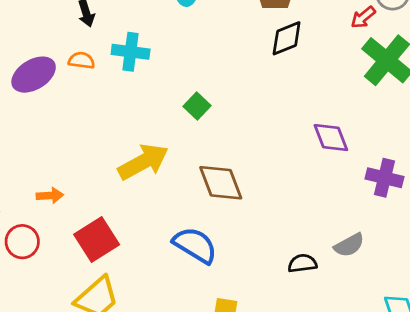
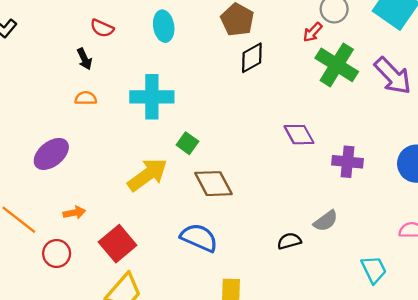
cyan cross: (131, 52) -> (152, 97), moved, size x1.4
purple ellipse: (34, 75) -> (51, 154), moved
green square: (197, 106) -> (187, 143), moved

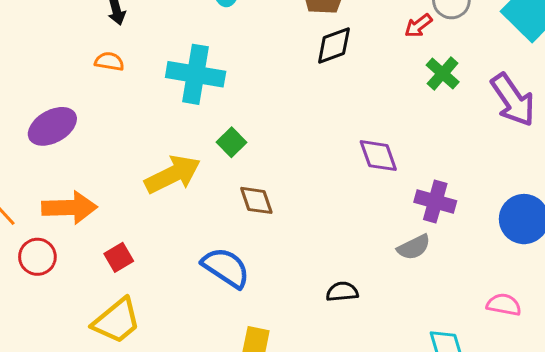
green cross: (337, 65) -> (443, 73), size x0.6
brown diamond: (213, 184) -> (256, 200), size x0.7
orange arrow: (74, 213) -> (69, 208), size x1.8
gray semicircle: (326, 221) -> (414, 247), moved
red square: (118, 244) -> (119, 257), size x0.6

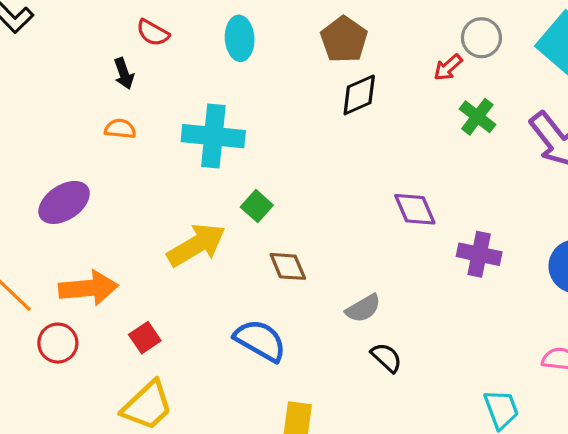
gray semicircle: (414, 247) -> (363, 308), moved
black semicircle: (342, 292) -> (386, 358), turned 52

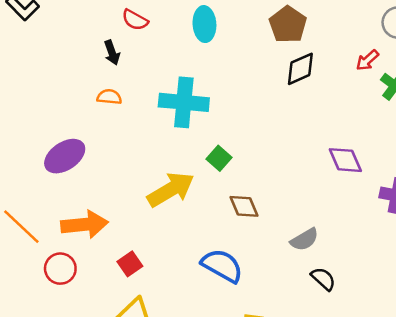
red arrow: (448, 67) -> (367, 60), moved

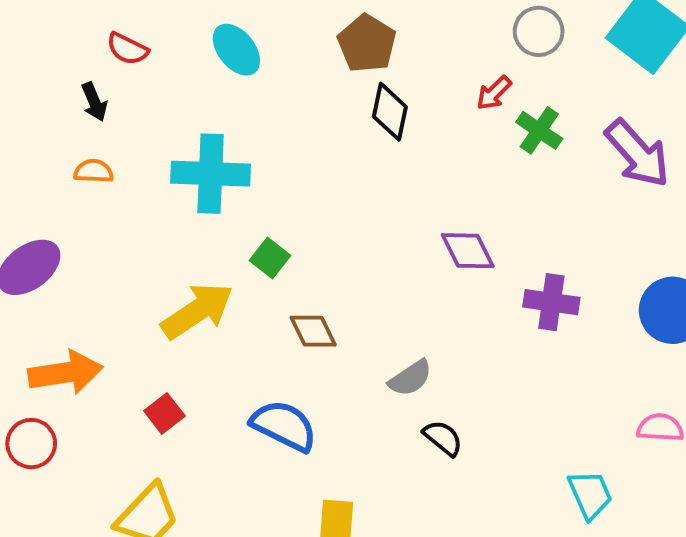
cyan ellipse: (204, 24) -> (236, 50), turned -32
black diamond: (300, 69) -> (390, 112), turned -51
red square: (130, 264) -> (164, 413), moved

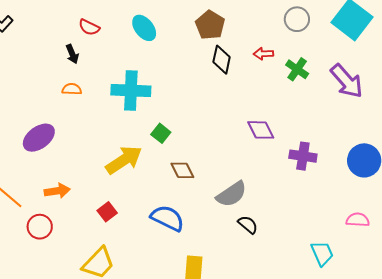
red arrow: (494, 93) -> (263, 54), moved, turned 42
orange arrow: (65, 373) -> (57, 191), size x0.7
gray semicircle: (410, 378) -> (231, 194), size x1.4

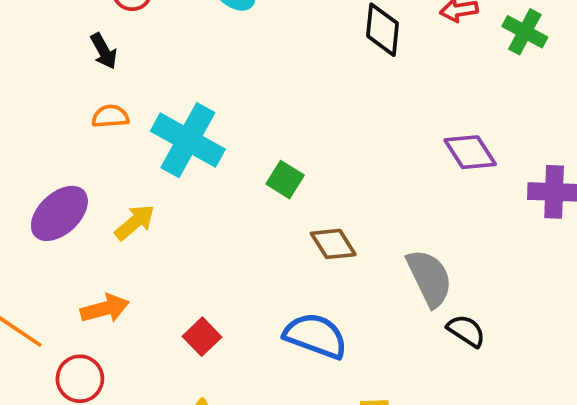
cyan cross: (131, 91) -> (188, 140), moved, turned 33
yellow arrow: (124, 160) -> (135, 222), moved, size x0.6
gray semicircle: (231, 194) -> (429, 278), turned -76

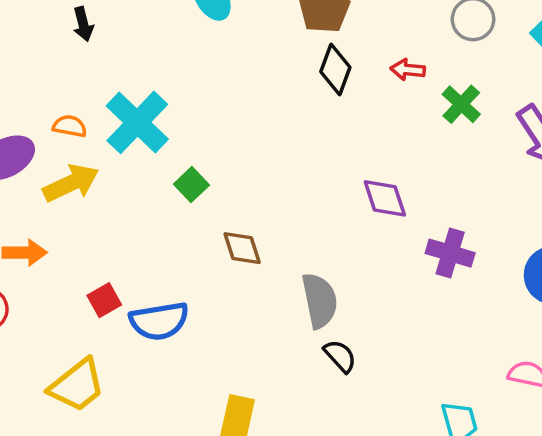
orange semicircle: (110, 116) -> (70, 126), moved
green square: (285, 180) -> (191, 185), moved
yellow arrow: (135, 222) -> (71, 183), size x1.4
blue semicircle: (315, 336) -> (159, 321), moved, turned 136

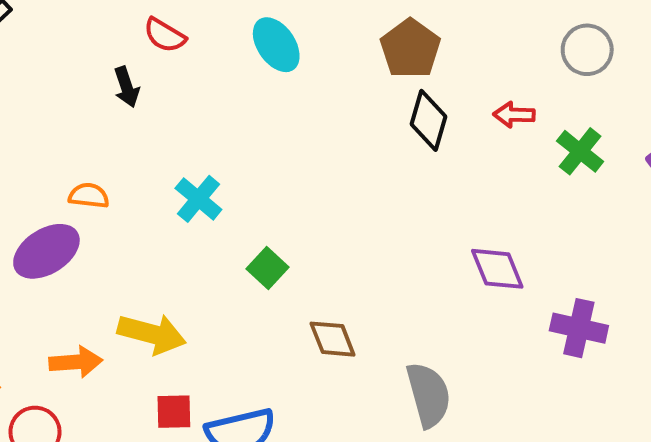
cyan cross: (137, 122) -> (198, 199), size x0.6
orange semicircle: (70, 126) -> (89, 196), moved
yellow arrow: (71, 183) -> (152, 334), moved, turned 44
red square: (104, 300) -> (174, 412), turned 32

